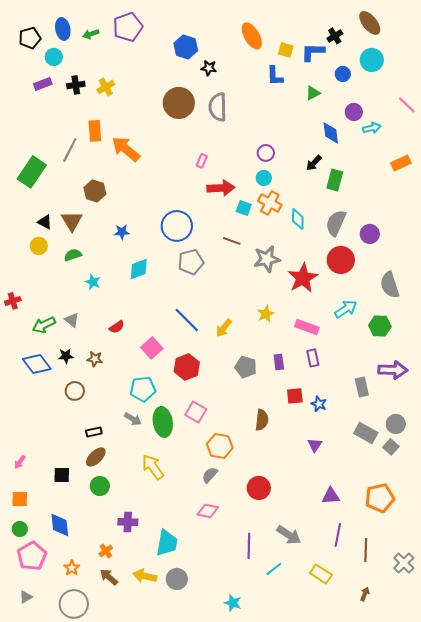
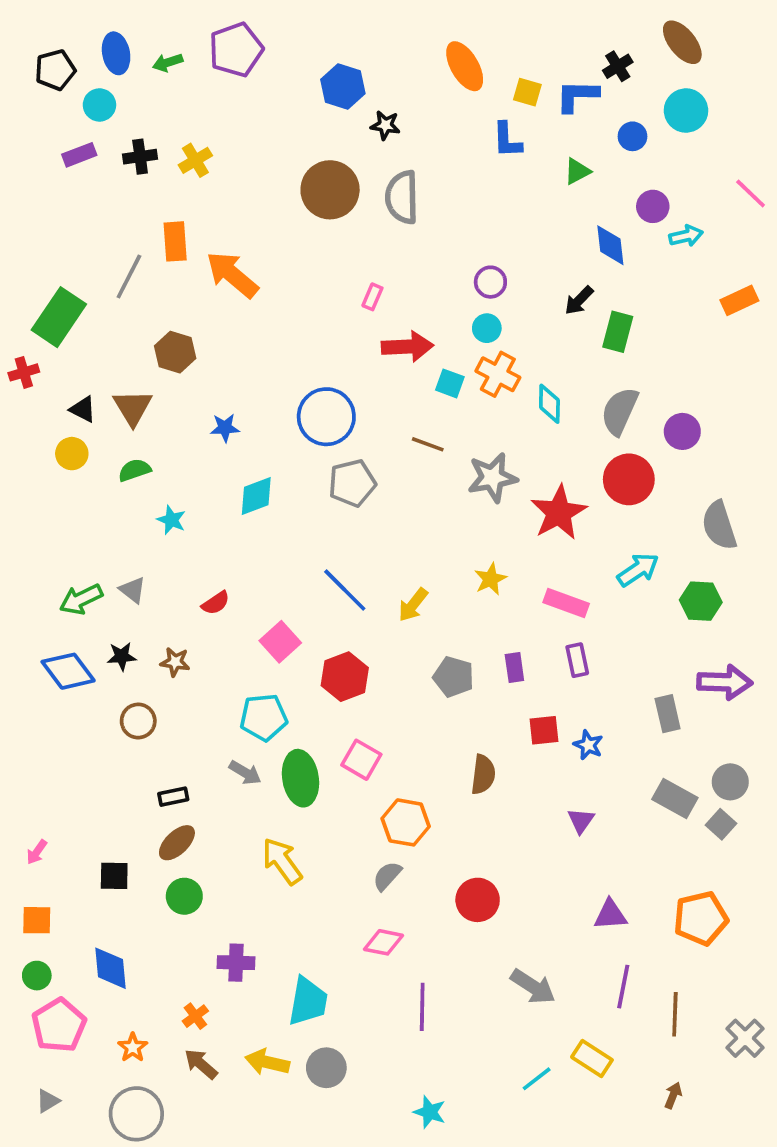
red cross: (13, 301) -> (24, 372), moved
purple line: (249, 546) -> (422, 1007), moved
cyan line: (274, 569) -> (537, 1079), moved

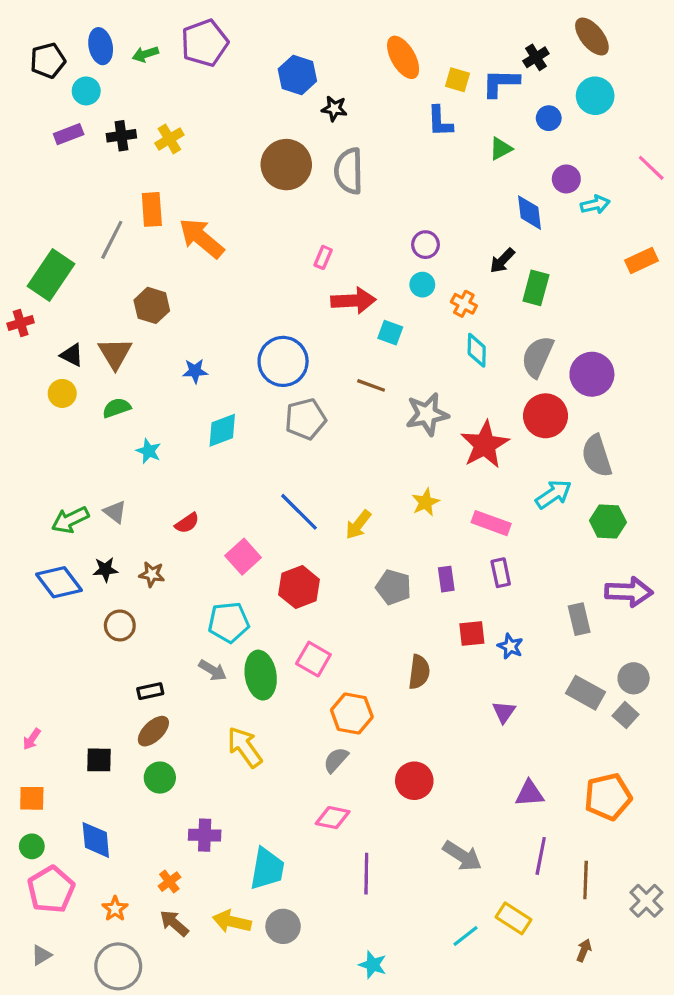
orange cross: (498, 374) -> (464, 304), moved, size x0.7
purple circle: (682, 431) -> (592, 374), size x1.4
gray semicircle: (719, 525) -> (597, 456), moved

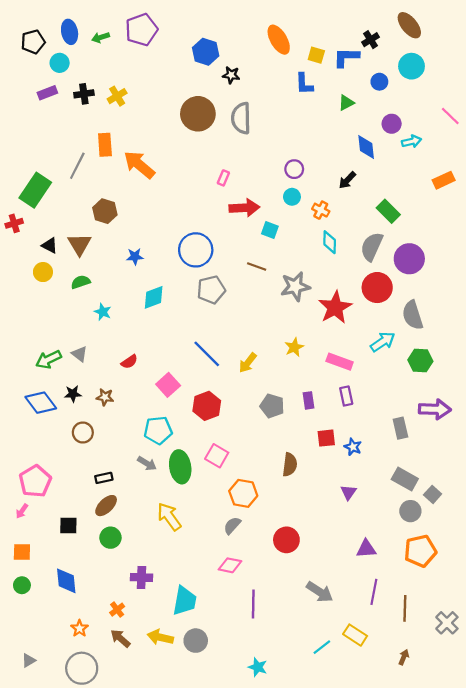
green rectangle: (536, 288) -> (388, 211), moved, turned -60
gray circle: (634, 678) -> (410, 511), moved
pink pentagon: (51, 890) -> (35, 481), moved

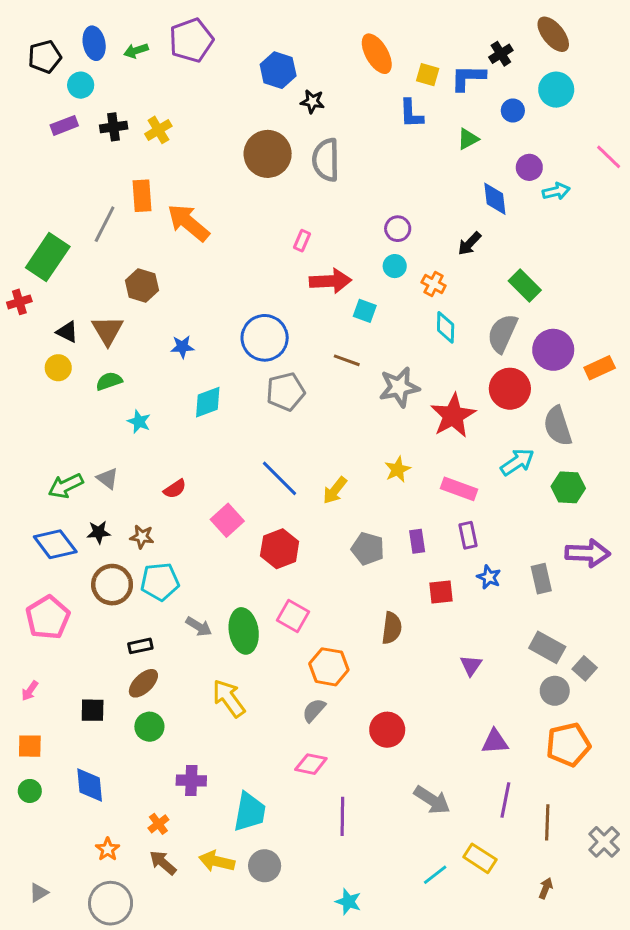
orange rectangle: (444, 180) -> (600, 368), moved
cyan pentagon: (158, 430) -> (160, 582), moved
brown circle: (83, 433) -> (112, 585), size x1.4
blue star: (353, 447) -> (489, 577), moved
pink pentagon: (35, 481) -> (48, 617), moved

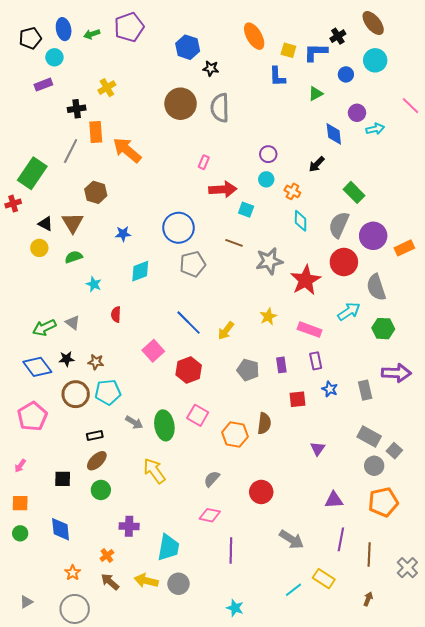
black cross: (114, 127) -> (77, 109), moved
red semicircle: (175, 489) -> (116, 314), moved, turned 126
orange hexagon: (329, 667) -> (235, 434), moved

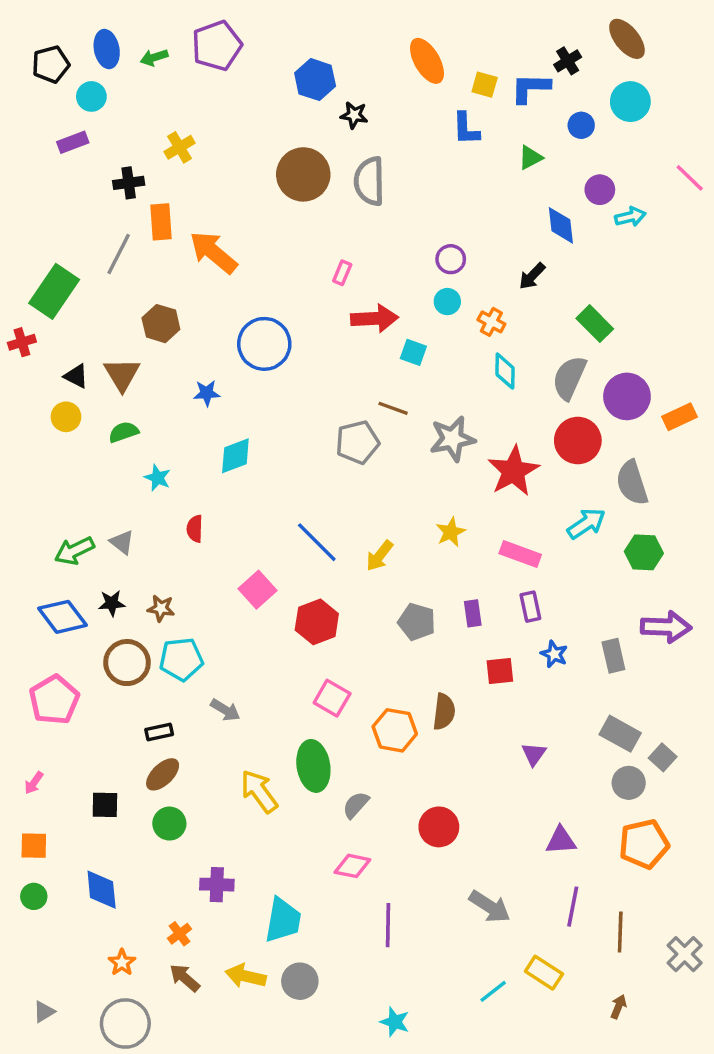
blue circle: (179, 228) -> (264, 344), moved
gray pentagon: (193, 264) -> (357, 442), moved
green ellipse: (164, 425) -> (313, 766), moved

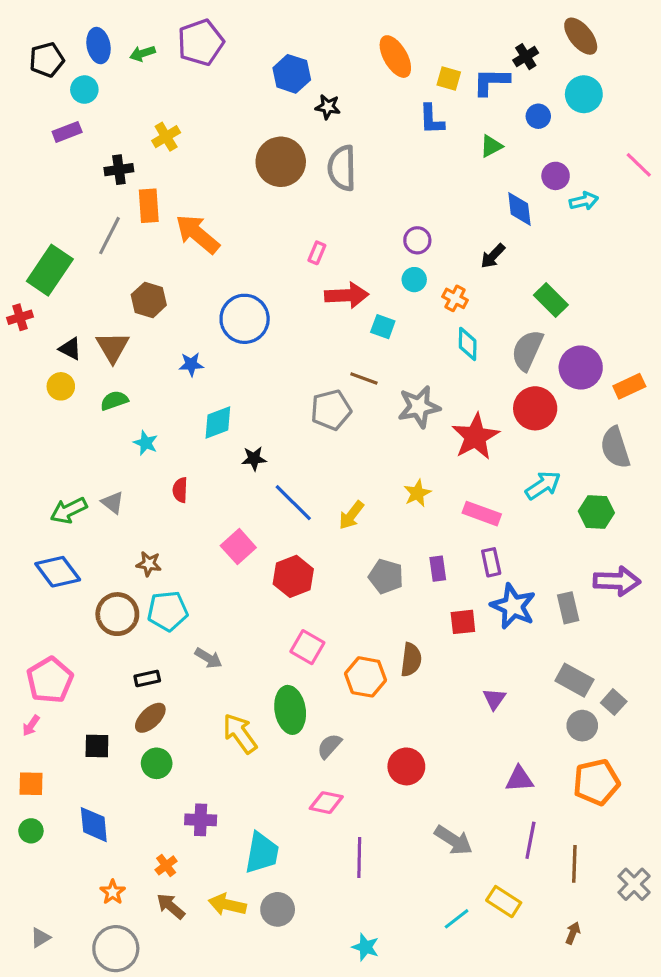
gray semicircle: (632, 483) -> (615, 448), moved
black star: (112, 603) -> (254, 459), moved
blue star: (554, 654) -> (513, 606), size x1.8
pink pentagon: (54, 700) -> (50, 680), moved

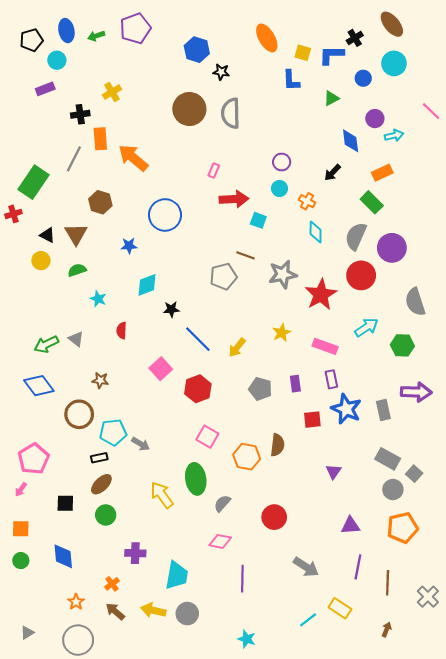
orange rectangle: (629, 386) -> (382, 173), moved
cyan pentagon: (168, 611) -> (113, 432), moved

